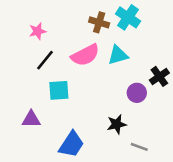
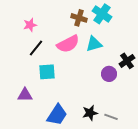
black star: (117, 124) -> (90, 113), moved

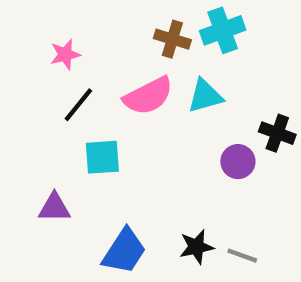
cyan cross: (102, 14) -> (223, 30), turned 36
black cross: (127, 61) -> (277, 133), turned -35

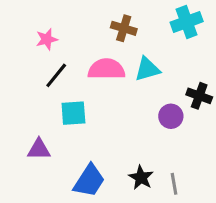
cyan cross: (223, 30) -> (187, 22), moved
pink semicircle: (148, 96) -> (106, 69), turned -153
black star: (196, 247) -> (141, 178), turned -30
gray line: (242, 256) -> (174, 184), turned 60

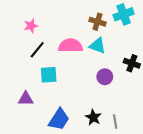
brown cross: (124, 28) -> (98, 22), moved
cyan triangle: (147, 69) -> (98, 46), turned 36
purple circle: (171, 116) -> (105, 77), moved

